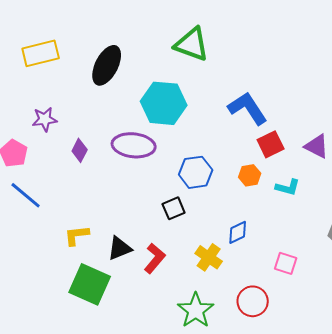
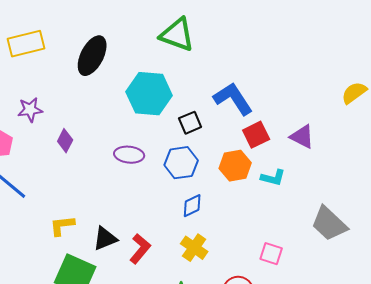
purple ellipse: (134, 145) -> (129, 155), moved, size x0.7
orange hexagon: (250, 175) -> (235, 166), size x1.4
black square: (174, 208) -> (190, 123), moved
blue diamond: (238, 232) -> (192, 206), moved

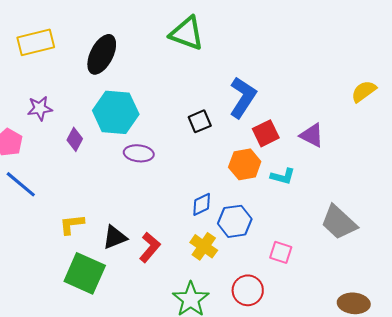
cyan hexagon: (149, 94) -> (116, 112), moved
blue L-shape: (233, 99) -> (243, 97), turned 66
blue hexagon: (181, 163) -> (235, 221), moved

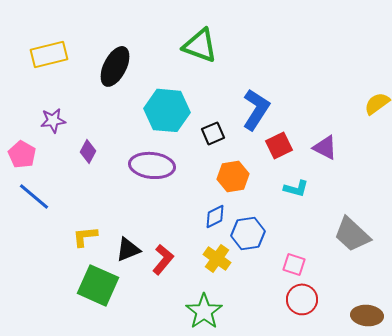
cyan hexagon: (116, 112) -> (167, 110), moved
purple ellipse: (139, 153) -> (152, 165), size x1.5
orange hexagon: (245, 164) -> (233, 176), moved
red circle: (248, 290) -> (302, 299), moved

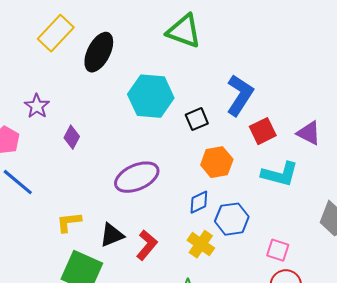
yellow rectangle: (49, 54) -> (56, 33), moved, turned -33
purple star: (53, 120) -> (37, 106), turned -30
purple ellipse: (152, 165) -> (137, 177), moved, turned -30
cyan L-shape: (296, 188) -> (280, 174), size x1.5

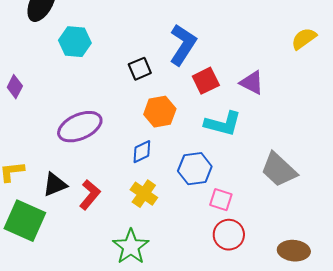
cyan hexagon: (151, 96) -> (75, 42), moved, size x0.7
blue hexagon: (232, 219) -> (195, 169), moved

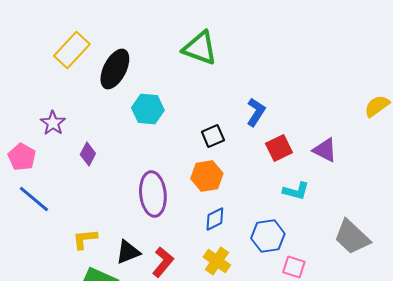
blue L-shape: (183, 45) -> (256, 112), size x0.7
orange hexagon: (160, 112) -> (207, 176), moved
cyan L-shape: (223, 124) -> (296, 191), size x0.7
purple ellipse: (80, 127) -> (153, 194), turned -72

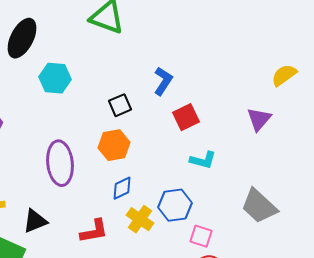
purple triangle: (325, 150) -> (259, 119), moved, turned 44
yellow cross: (217, 261) -> (140, 219), moved
red L-shape: (163, 262) -> (94, 231), moved, turned 40

